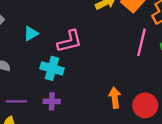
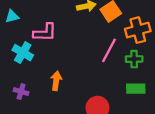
orange arrow: (115, 98) -> (56, 81), moved
purple cross: (52, 101) -> (21, 92), moved

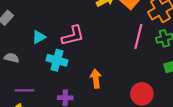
cyan triangle: (12, 16) -> (39, 37), moved

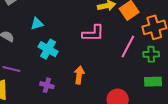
pink L-shape: (73, 36) -> (93, 33), moved

